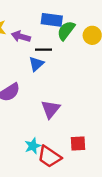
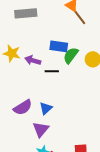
blue triangle: (36, 64) -> (46, 108), moved
purple triangle: (51, 109) -> (41, 129), moved

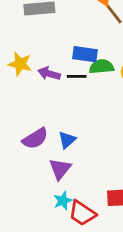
green semicircle: (71, 55) -> (102, 67), turned 48
black line: (52, 71) -> (77, 76), moved

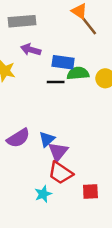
purple arrow: (49, 74) -> (31, 50), moved
purple triangle: (60, 169) -> (58, 152), moved
red trapezoid: (82, 213) -> (61, 173), moved

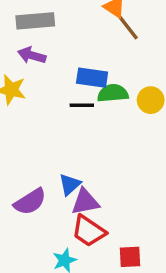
purple arrow: (31, 50) -> (32, 55), moved
purple semicircle: (18, 138) -> (30, 202), moved
purple triangle: (58, 152) -> (85, 202), turned 40

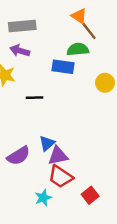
green semicircle: (113, 93) -> (78, 49), moved
black line: (82, 105) -> (35, 98), moved
red square: (130, 257) -> (90, 195), turned -35

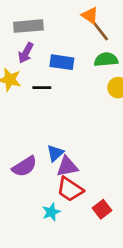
green semicircle: (78, 49) -> (106, 60), moved
purple arrow: (20, 51) -> (26, 53), turned -78
blue rectangle: (63, 67) -> (62, 62), moved
black line: (35, 98) -> (42, 88), moved

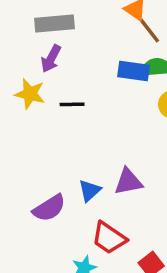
blue rectangle: (62, 62) -> (134, 71), moved
purple triangle: (67, 166) -> (128, 182), moved

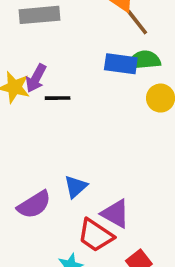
purple arrow: (51, 59) -> (36, 78), moved
purple triangle: (128, 182) -> (115, 214), moved, turned 40

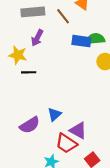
brown line: (137, 22) -> (63, 16), moved
purple arrow: (36, 78) -> (37, 38), moved
black line: (58, 98) -> (29, 72), moved

